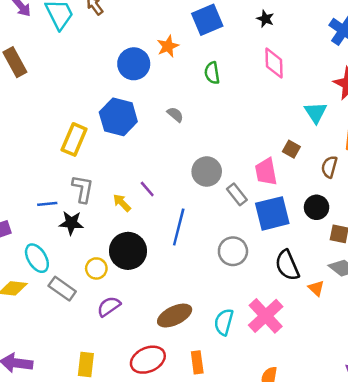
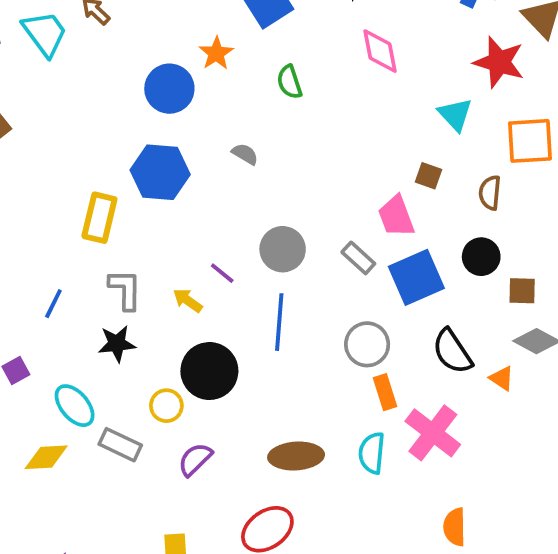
gray circle: (207, 172) -> (283, 249), moved
blue line: (47, 204) -> (53, 304), moved, turned -48
brown ellipse: (175, 316) -> (296, 456), turned 32
orange rectangle: (197, 362) -> (385, 392), moved

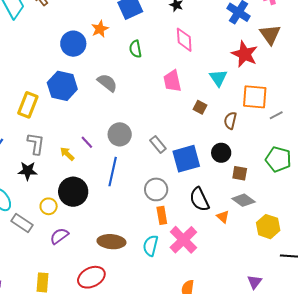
gray semicircle: (245, 154) -> (107, 83), size x1.5
pink trapezoid: (396, 216) -> (172, 81), moved

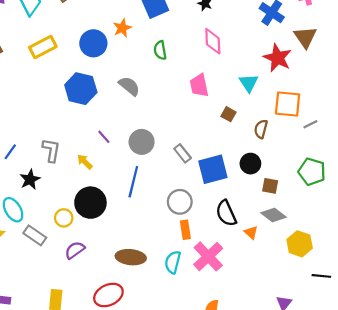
yellow rectangle: (28, 105) -> (43, 47), moved, turned 40
purple line: (87, 142) -> (104, 137), moved
black star: (28, 171) -> (30, 179), moved, turned -30

